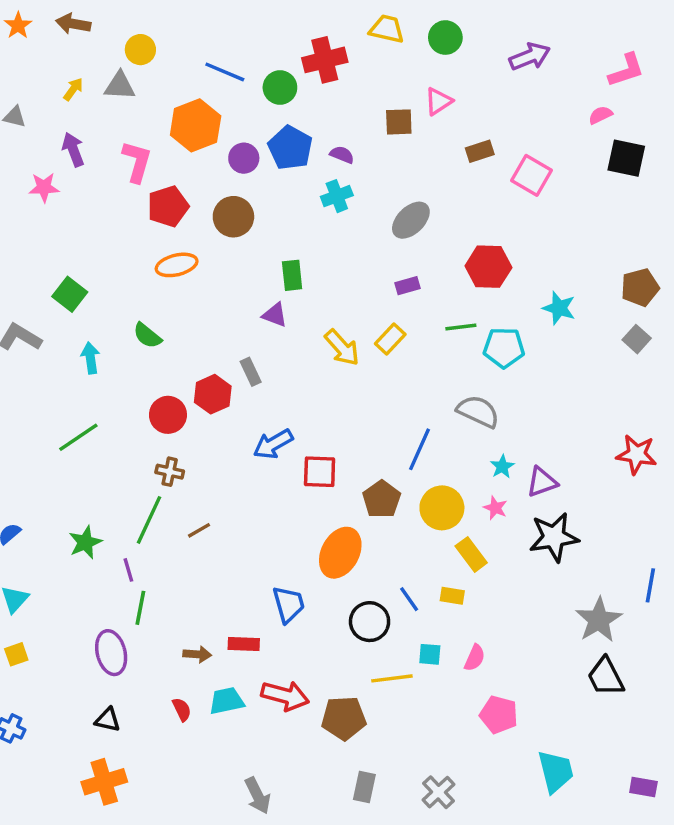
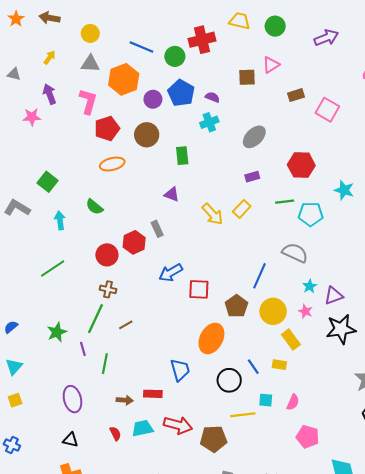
gray triangle: (120, 86) -> (90, 64), moved
green rectangle: (292, 275) -> (182, 156), moved
green line: (140, 608) -> (105, 364), moved

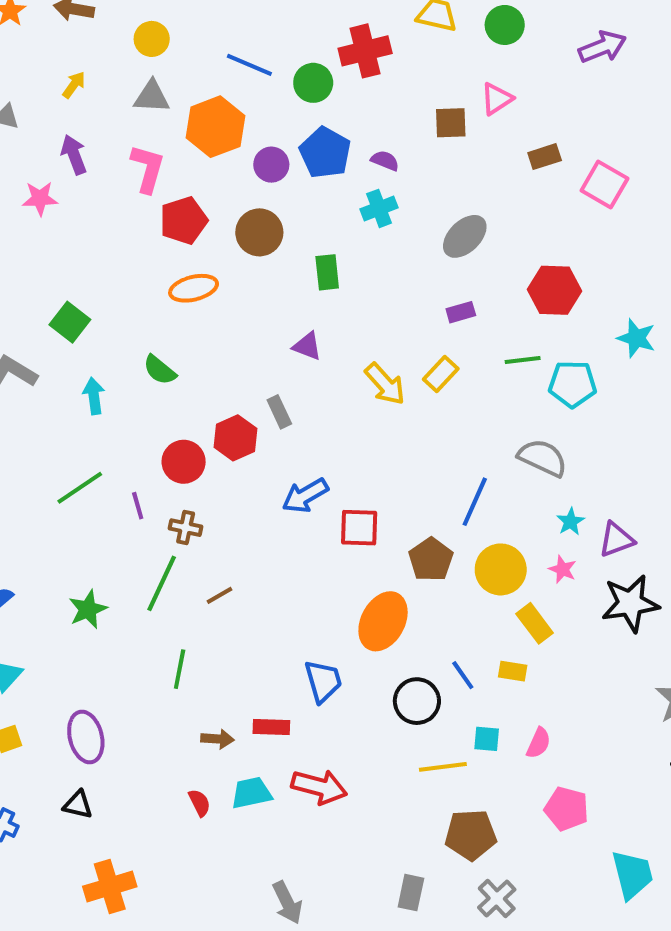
purple line: (83, 349) -> (138, 506), moved
purple ellipse: (72, 399) -> (86, 737), moved
brown pentagon: (214, 439) -> (471, 835), moved
black triangle: (70, 440) -> (78, 805), moved

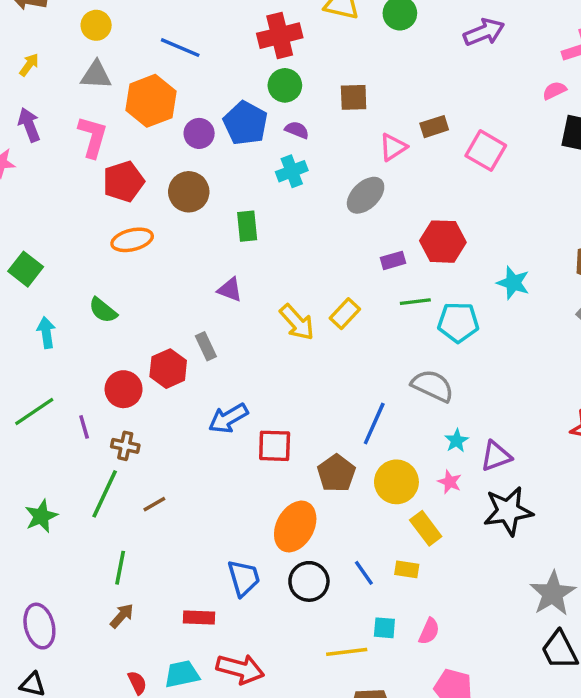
green circle: (313, 83) -> (285, 85), moved
pink triangle: (497, 99) -> (393, 147), moved
purple rectangle: (461, 312) -> (393, 260), moved
black circle: (417, 701) -> (309, 581), moved
brown arrow: (217, 739) -> (122, 616), moved, turned -52

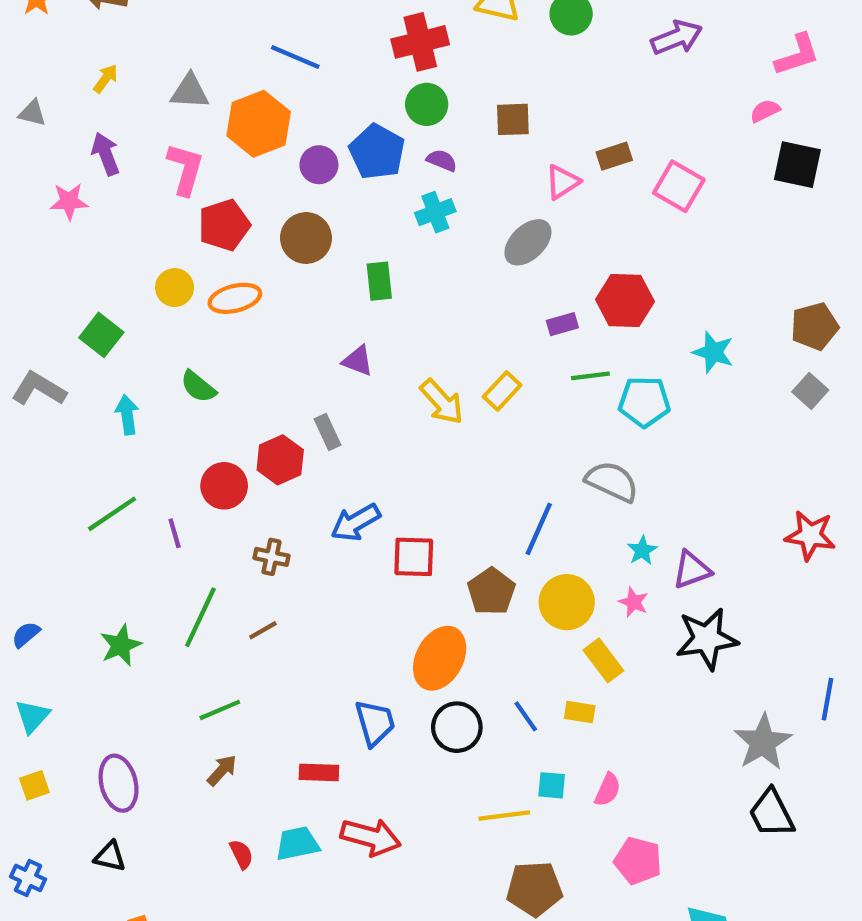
yellow circle: (96, 25) -> (175, 288), moved
brown cross: (125, 446) -> (272, 557), moved
green line: (120, 568) -> (220, 710), turned 56

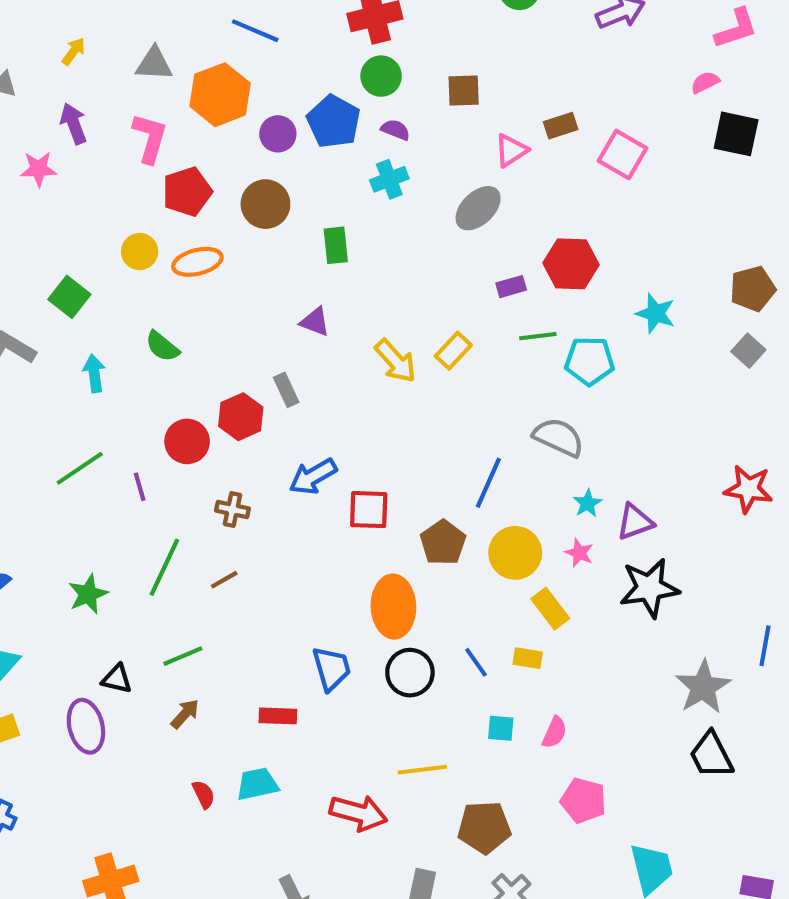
orange ellipse: (440, 658) -> (393, 607), turned -30
yellow line: (504, 815) -> (422, 770), moved
red arrow: (371, 837) -> (358, 813), moved
black triangle: (110, 856) -> (117, 679), moved

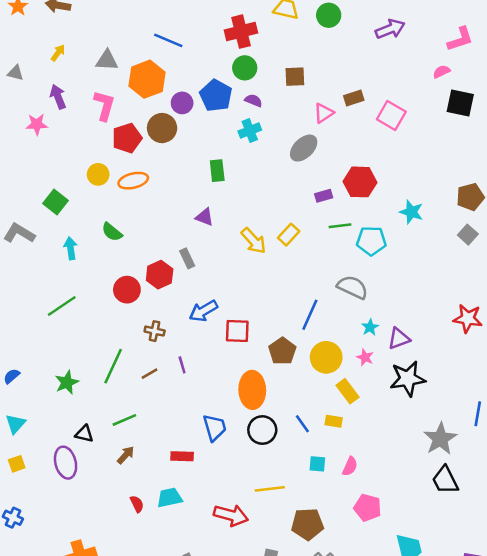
brown circle: (265, 204) -> (162, 128), moved
purple line: (140, 487) -> (182, 365), moved

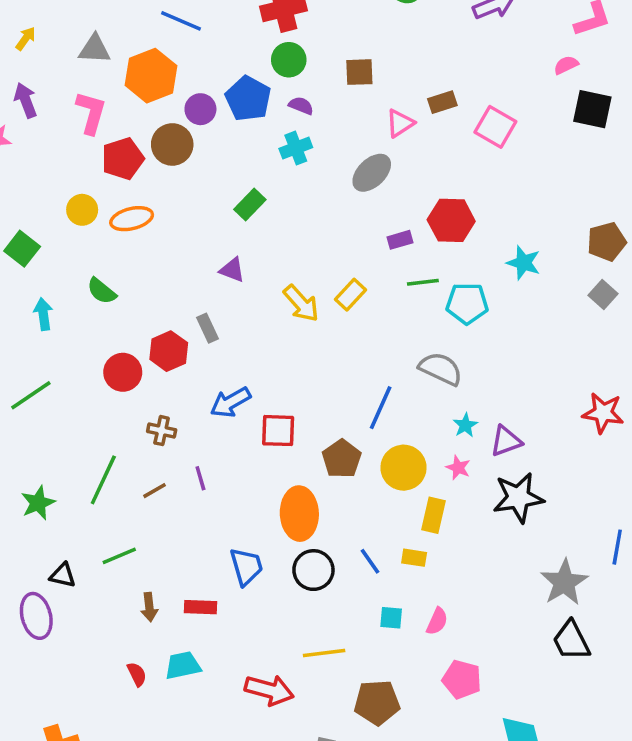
green rectangle: (217, 171) -> (250, 205), turned 50
yellow rectangle: (347, 391) -> (434, 515), turned 50
brown arrow: (126, 455) -> (149, 607), moved, turned 132

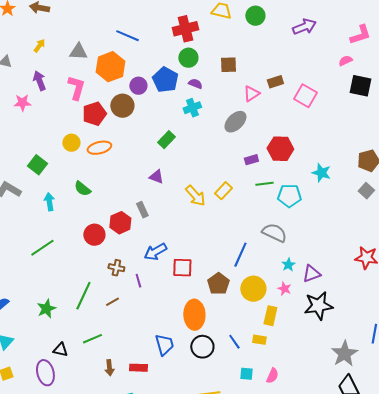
purple line: (200, 478) -> (138, 281), moved

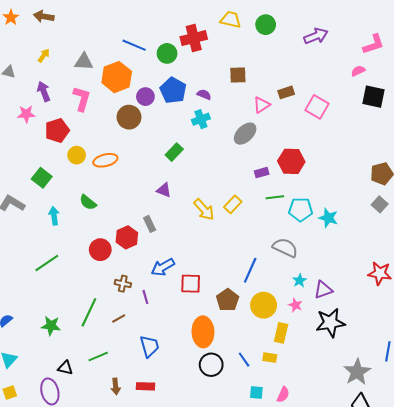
green circle: (188, 58) -> (167, 53), moved
red pentagon: (94, 114) -> (57, 130), moved
cyan star: (321, 173) -> (328, 218), moved
green star: (46, 309) -> (51, 326), turned 30
blue trapezoid: (164, 345) -> (150, 346), moved

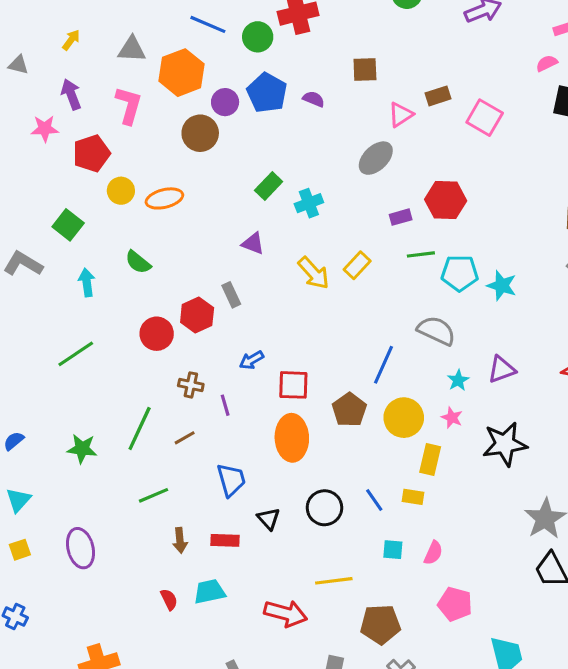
cyan cross: (201, 119) -> (309, 203), moved
blue arrow: (163, 267) -> (251, 360), size x0.7
purple triangle: (323, 290) -> (502, 369), moved
orange ellipse: (203, 332) -> (292, 438), moved
black triangle: (65, 368) -> (269, 519), moved, turned 35

